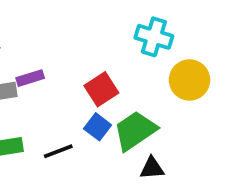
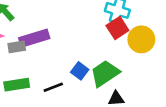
purple rectangle: (30, 78) -> (34, 38), size x1.6
red square: (101, 89) -> (117, 28), moved

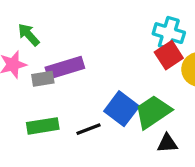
blue square: (80, 71) -> (122, 109), size x1.5

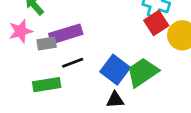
black line: (88, 129) -> (73, 63), moved
black triangle: (167, 143) -> (115, 100), moved

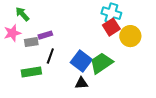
purple rectangle: (66, 34) -> (45, 35), size x0.6
black line: (73, 63) -> (50, 56), turned -49

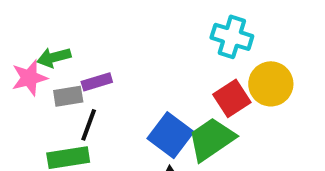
green arrow: (22, 14) -> (54, 57), moved, turned -63
red square: (111, 27) -> (232, 98), moved
black line: (50, 56) -> (89, 125), moved

